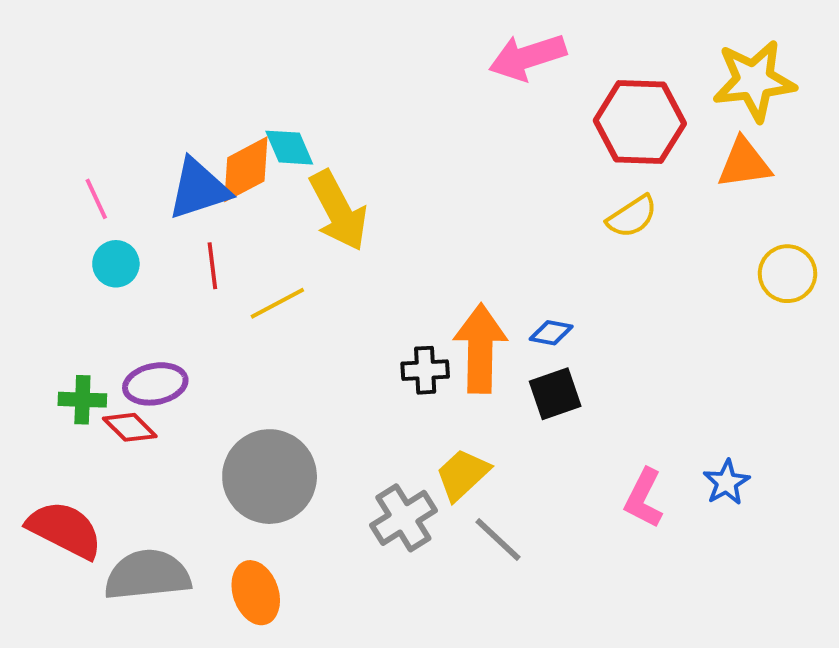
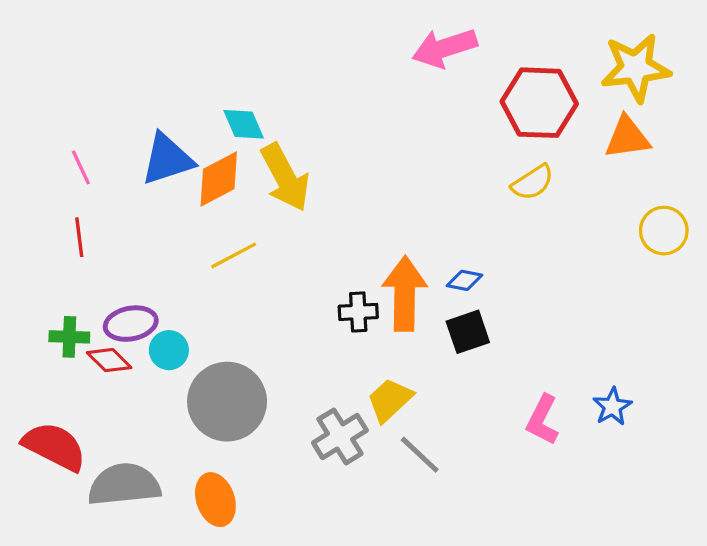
orange diamond: (246, 169) -> (219, 179), moved
cyan circle: (116, 264) -> (169, 350), moved
red line: (212, 266) -> (79, 237), moved

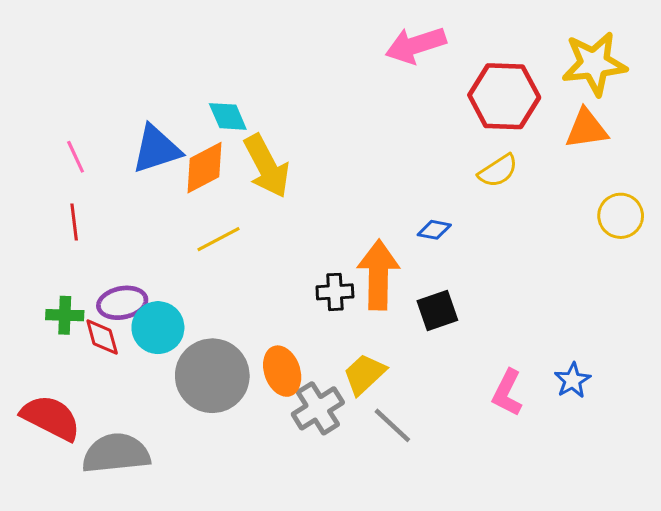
blue diamond: (465, 280) -> (434, 230), moved
cyan circle: (169, 350) -> (158, 328), size x1.4
red diamond: (109, 360) -> (102, 337), turned 30
orange ellipse: (215, 500) -> (282, 371), moved

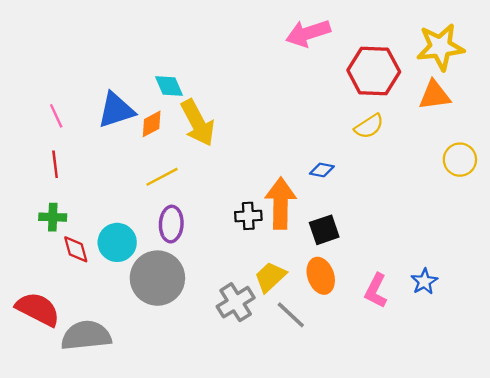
orange diamond: (204, 168) -> (152, 124), size x0.7
purple ellipse: (122, 303) -> (171, 224), moved, turned -76
green cross: (65, 315) -> (53, 217), moved
orange ellipse: (282, 371) -> (321, 276), moved

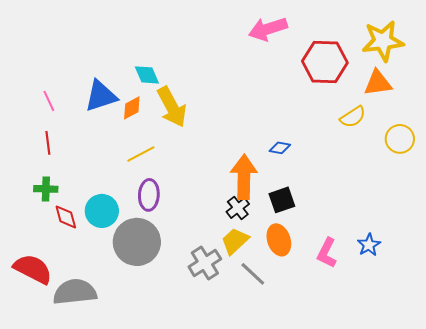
yellow semicircle: (369, 126) -> (353, 117), moved
black cross: (248, 216) -> (238, 208), moved, turned -35

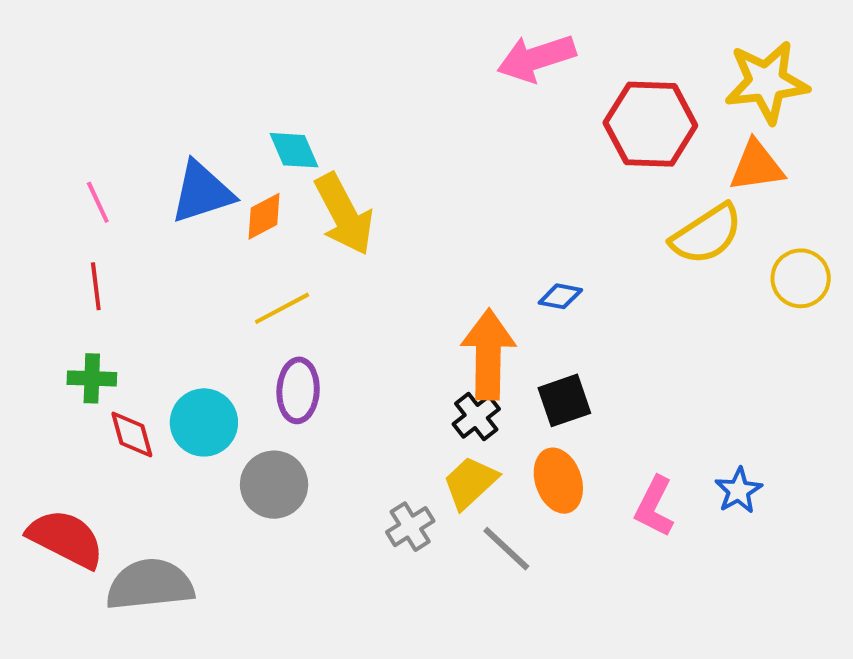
yellow semicircle: (353, 117) -> (707, 234), size x1.4
gray circle: (137, 242) -> (274, 485), size x0.7
gray cross: (205, 263) -> (410, 527), size x0.7

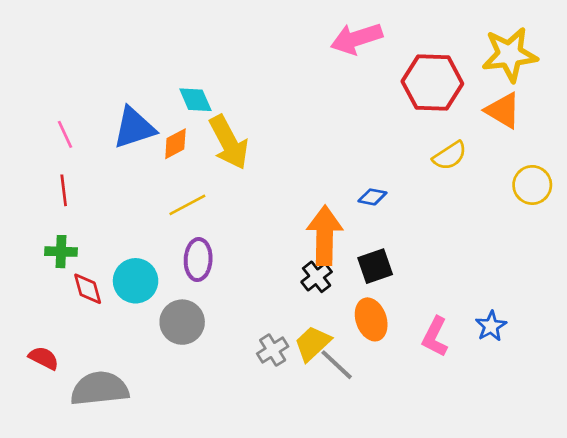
orange triangle: (757, 166) -> (503, 110), turned 39
yellow semicircle: (707, 234) -> (450, 156), moved, size x0.7
yellow trapezoid: (470, 483) -> (313, 343), moved
red semicircle: (66, 539) -> (44, 358), size x0.6

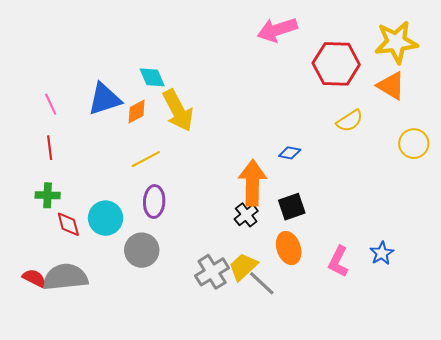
gray cross: (273, 350) -> (212, 272), size x1.4
gray semicircle: (100, 389) -> (65, 277), moved

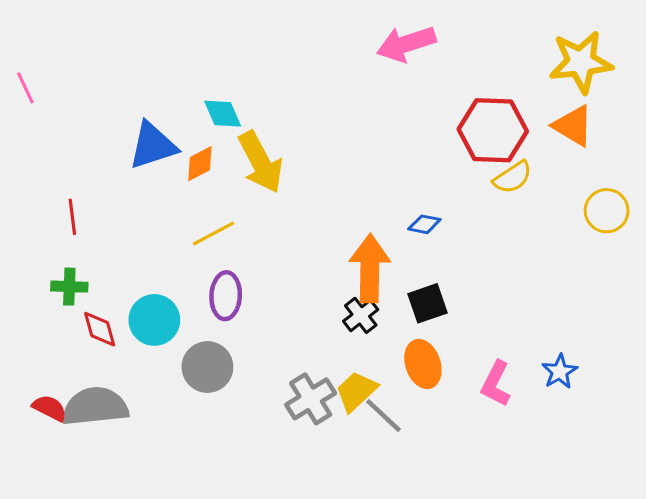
red hexagon: (336, 64) -> (493, 130), moved
pink line: (51, 104) -> (25, 88), moved

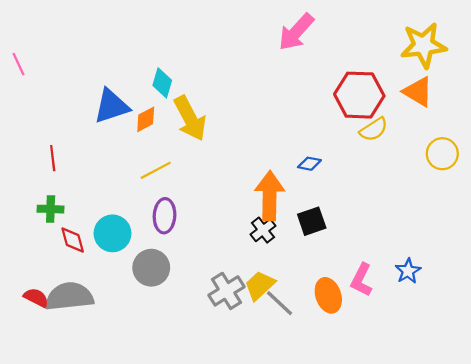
pink arrow: (406, 44) -> (296, 32), turned -30
cyan diamond: (223, 114) -> (162, 83), turned 40
orange ellipse: (423, 364) -> (328, 295), moved

